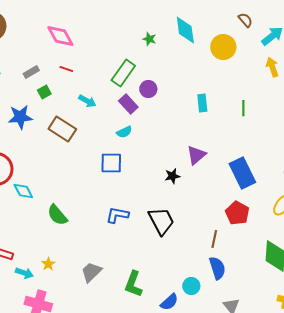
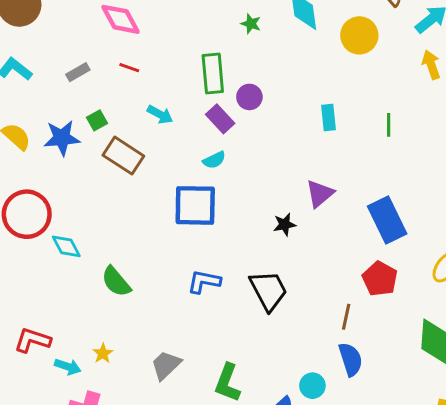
green rectangle: (123, 73) -> (213, 74), turned -40
green square: (44, 92) -> (97, 120), moved
blue square: (111, 163) -> (195, 205), size x1.4

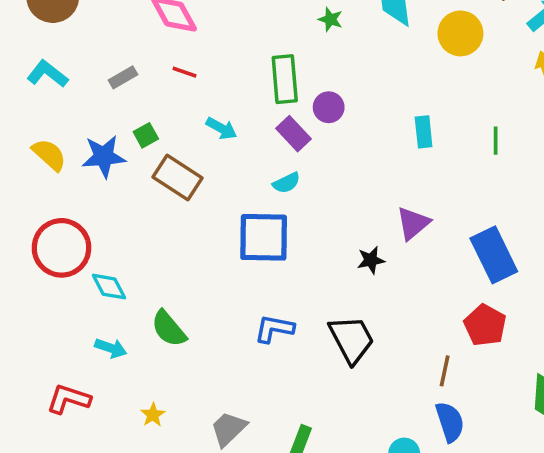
cyan arrow: (68, 367) -> (111, 348), moved

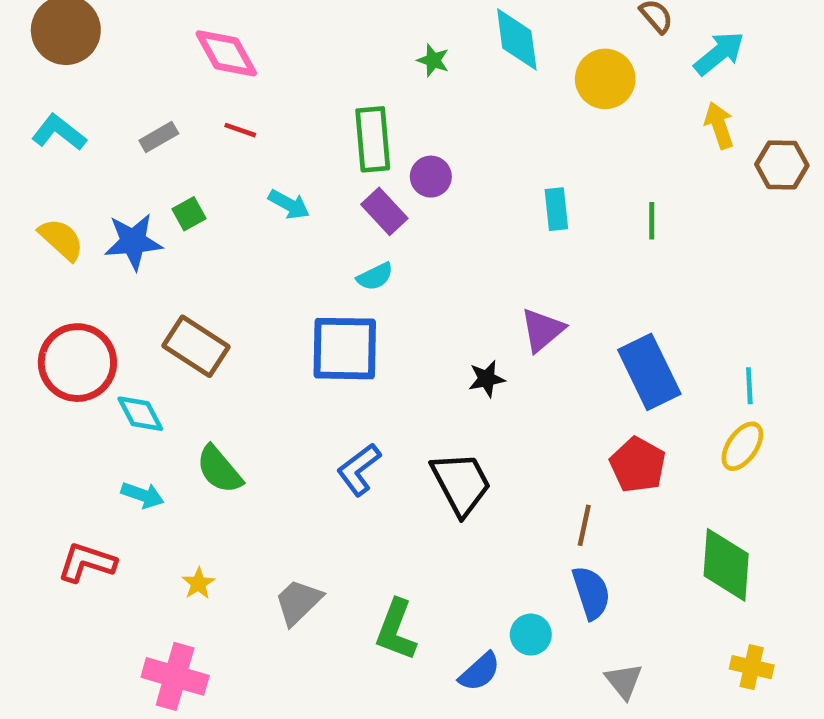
brown rectangle: (177, 178) -> (196, 346), moved
blue L-shape: (274, 329) -> (359, 469), turned -48

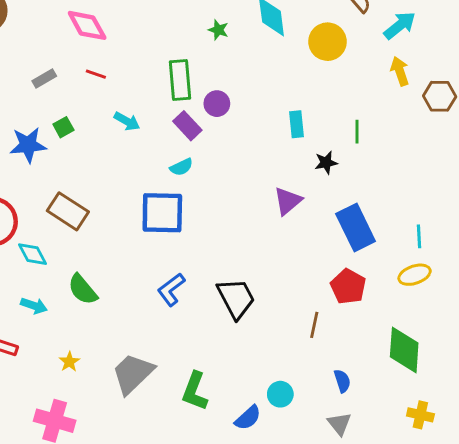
black star: (487, 379) -> (326, 163), moved
yellow ellipse: (742, 446) -> (415, 275), turned 36
blue semicircle: (591, 593) -> (342, 381), moved, size x0.7
gray trapezoid: (298, 602) -> (133, 374), size x1.4

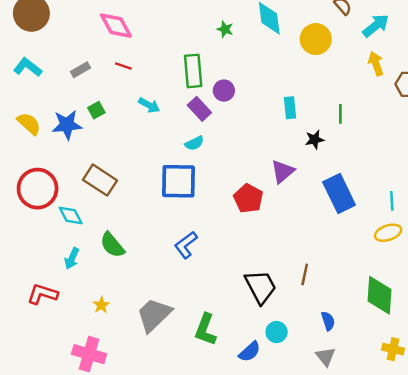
red pentagon: (348, 287) -> (248, 198), moved
black trapezoid: (236, 298) -> (261, 287), moved
cyan arrow: (34, 306) -> (72, 258), turned 95

